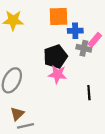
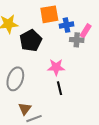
black pentagon: (55, 57) -> (31, 41), moved
black line: (89, 93) -> (59, 88), moved

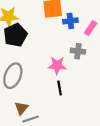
gray cross: (77, 40) -> (78, 51), moved
black pentagon: (31, 41) -> (15, 35), moved

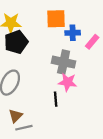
gray cross: (78, 51) -> (64, 62), moved, size x1.5
pink star: (57, 65) -> (68, 82), moved

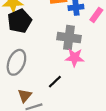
black line: (56, 99) -> (55, 82), moved, turned 56

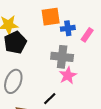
pink star: (75, 58) -> (68, 75), turned -30

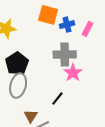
orange square: (51, 17) -> (48, 15), turned 30
black pentagon: (15, 42) -> (17, 63), moved

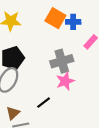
blue cross: (67, 25) -> (73, 22), moved
gray cross: (65, 54) -> (62, 61), turned -30

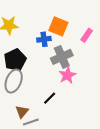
orange square: (55, 18) -> (58, 26), moved
blue cross: (73, 22) -> (44, 39), moved

